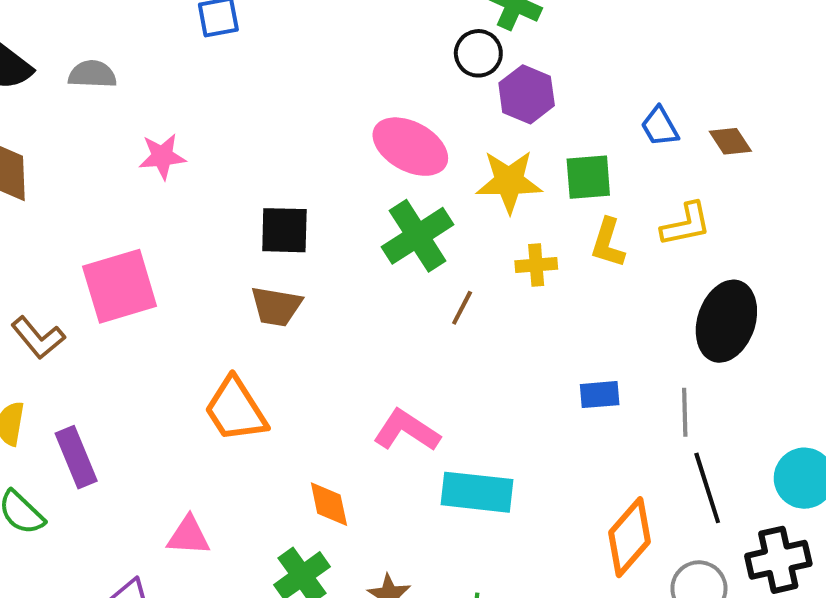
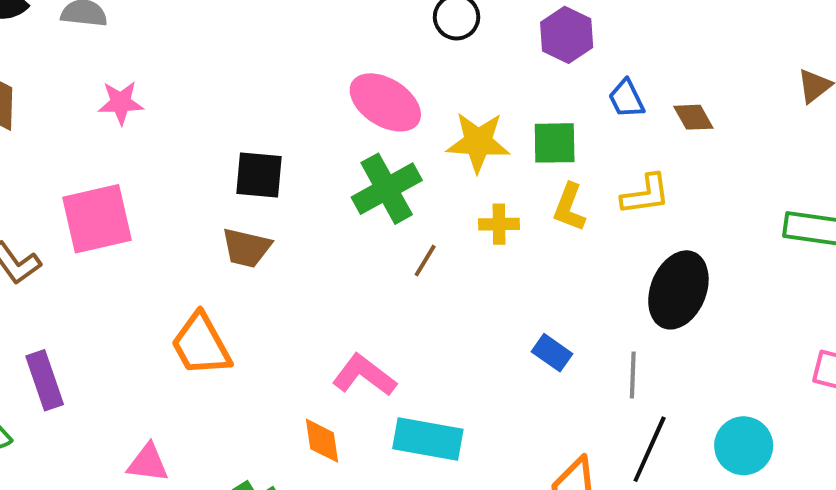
purple hexagon: (527, 94) -> (567, 35), moved
pink star: (162, 156) -> (121, 103), moved
blue rectangle: (600, 395) -> (552, 353), turned 36
black line: (707, 488) -> (650, 449), turned 38
orange diamond: (329, 504) -> (322, 441), moved

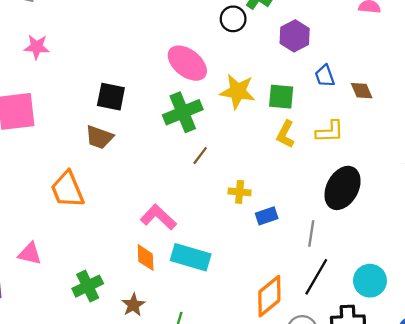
yellow cross: (499, 224) -> (240, 192), moved
blue rectangle: (552, 353) -> (267, 216), turned -60
orange diamond: (322, 441) -> (146, 258), moved

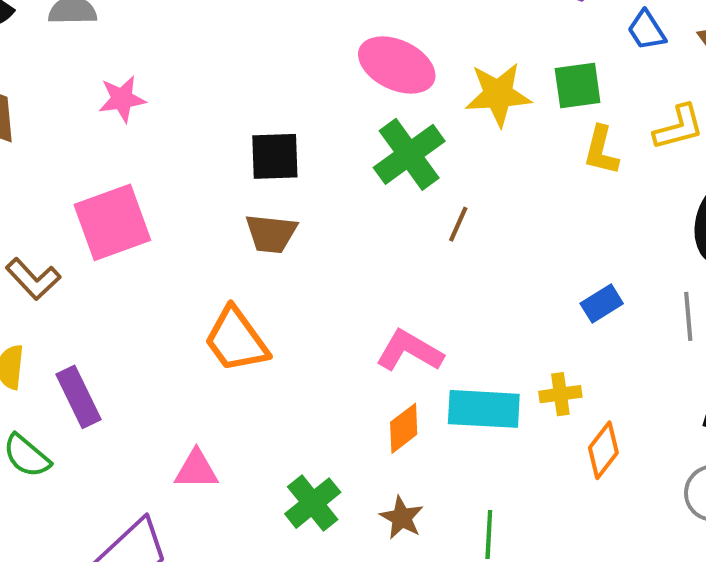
yellow cross: (240, 192) -> (560, 394), moved
orange diamond: (146, 258) -> (404, 428), turned 68
orange diamond: (269, 296) -> (603, 450), moved, size x0.7

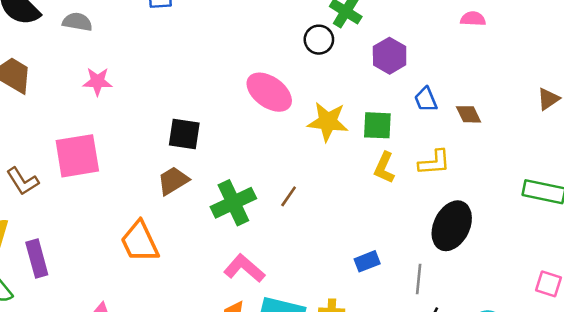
green cross: (409, 154) -> (233, 203), moved
brown trapezoid: (271, 234) -> (173, 181), turned 132

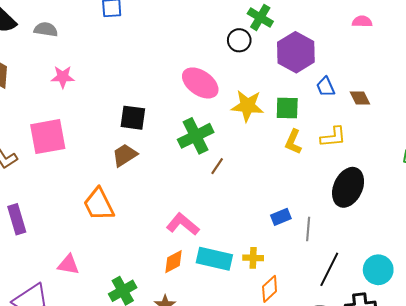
purple hexagon: (390, 56) -> (296, 52), size x1.4
green cross: (233, 203) -> (196, 136), moved
gray line: (419, 279) -> (308, 229), moved

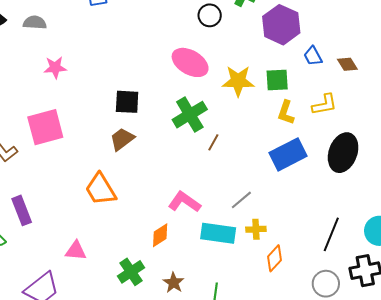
black circle: (239, 40) -> (210, 15), moved
blue rectangle: (281, 217) -> (288, 154), moved, size x1.8
gray line: (308, 229) -> (241, 200), moved, turned 50
orange diamond: (173, 262) -> (160, 235), moved

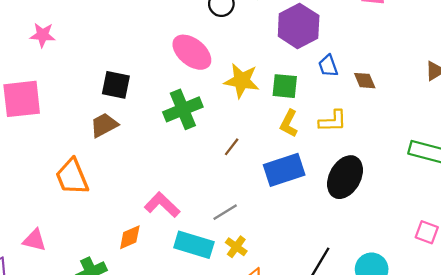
brown line: (213, 142) -> (232, 147), moved
yellow cross: (256, 229) -> (236, 247), turned 30

